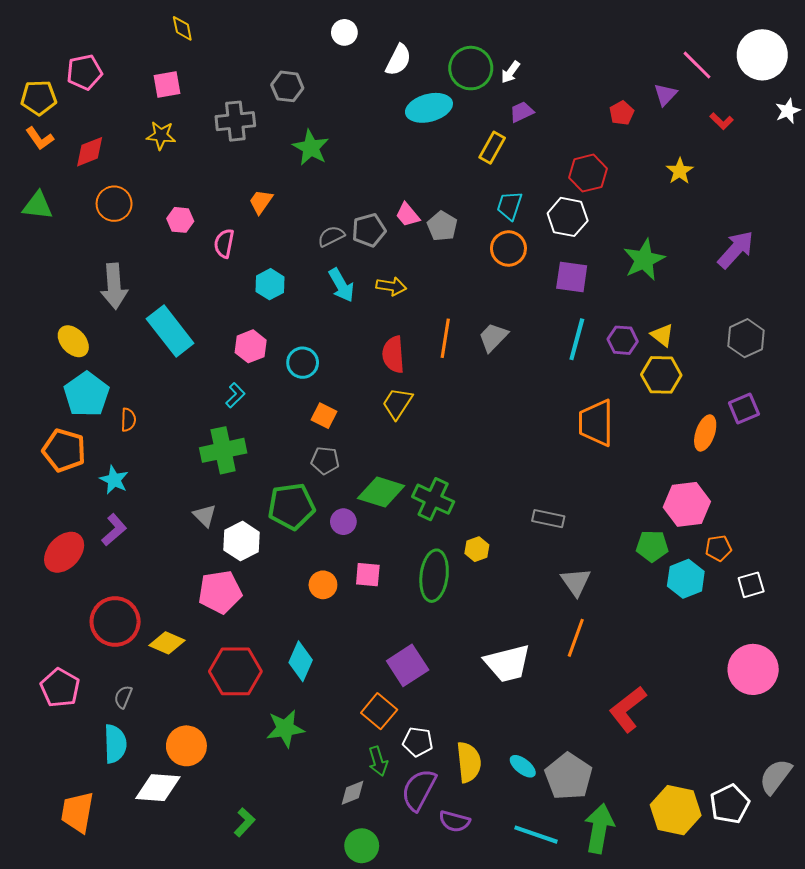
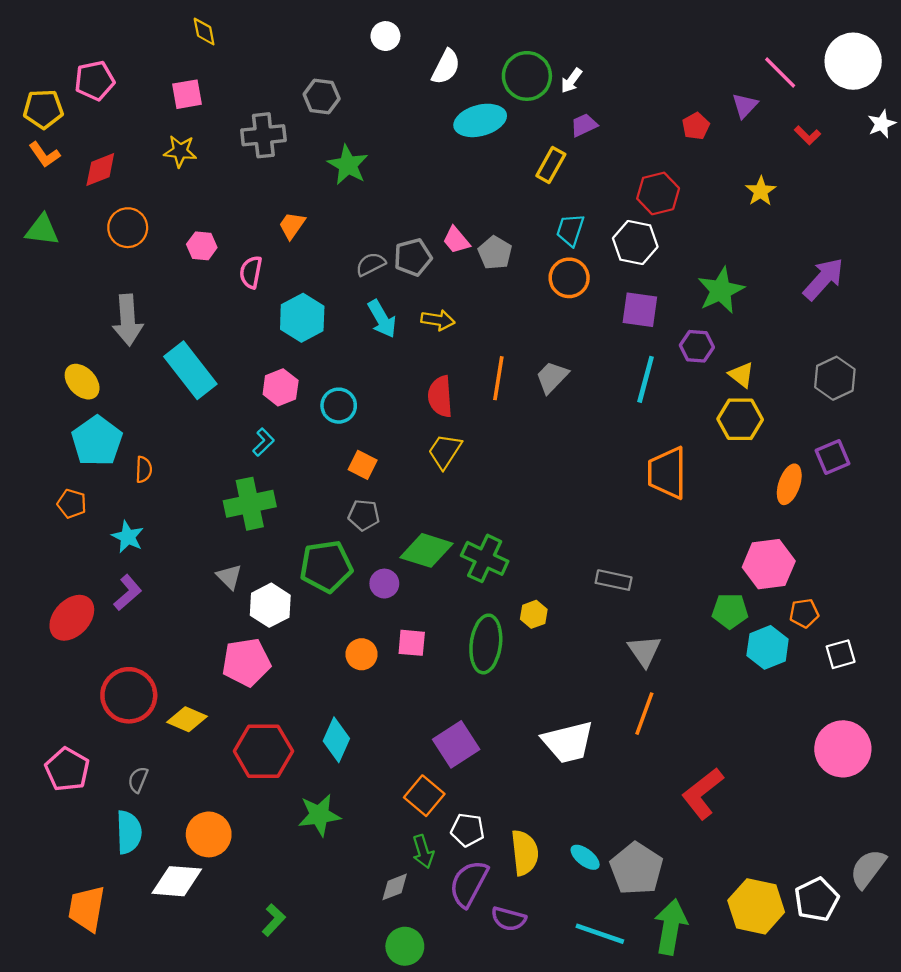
cyan hexagon: (270, 284) -> (302, 318), size x1.4
purple hexagon: (623, 340) -> (697, 346), moved
orange pentagon: (64, 450) -> (72, 504), size x0.6

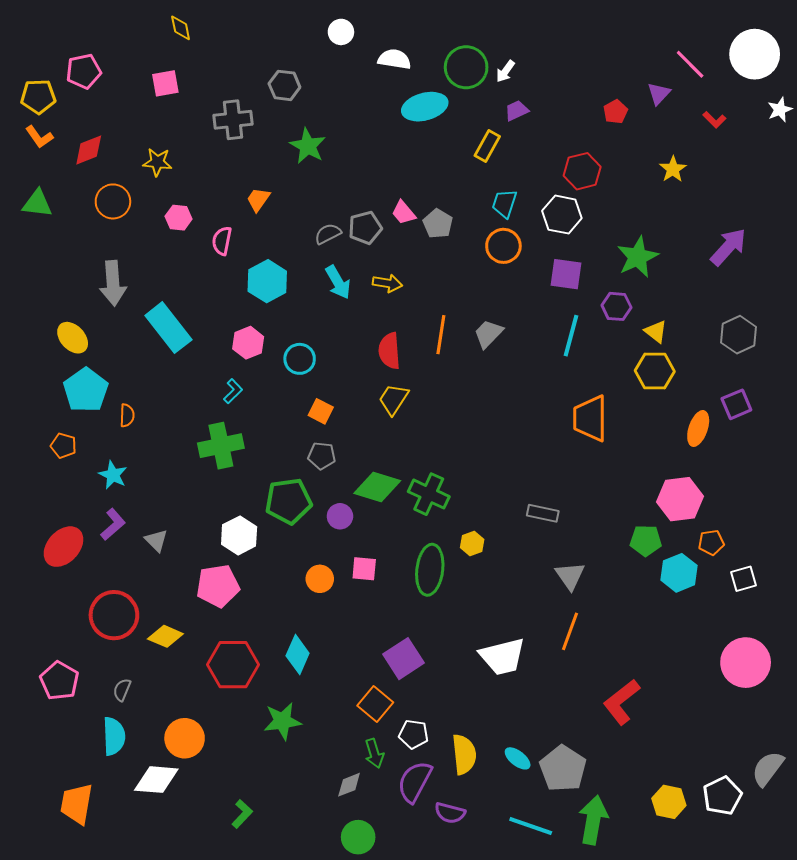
white semicircle: (446, 67) -> (394, 59), turned -108
yellow star: (180, 151) -> (157, 162), moved
gray triangle: (229, 577) -> (156, 540), moved
yellow hexagon: (756, 906) -> (669, 802), size x0.7

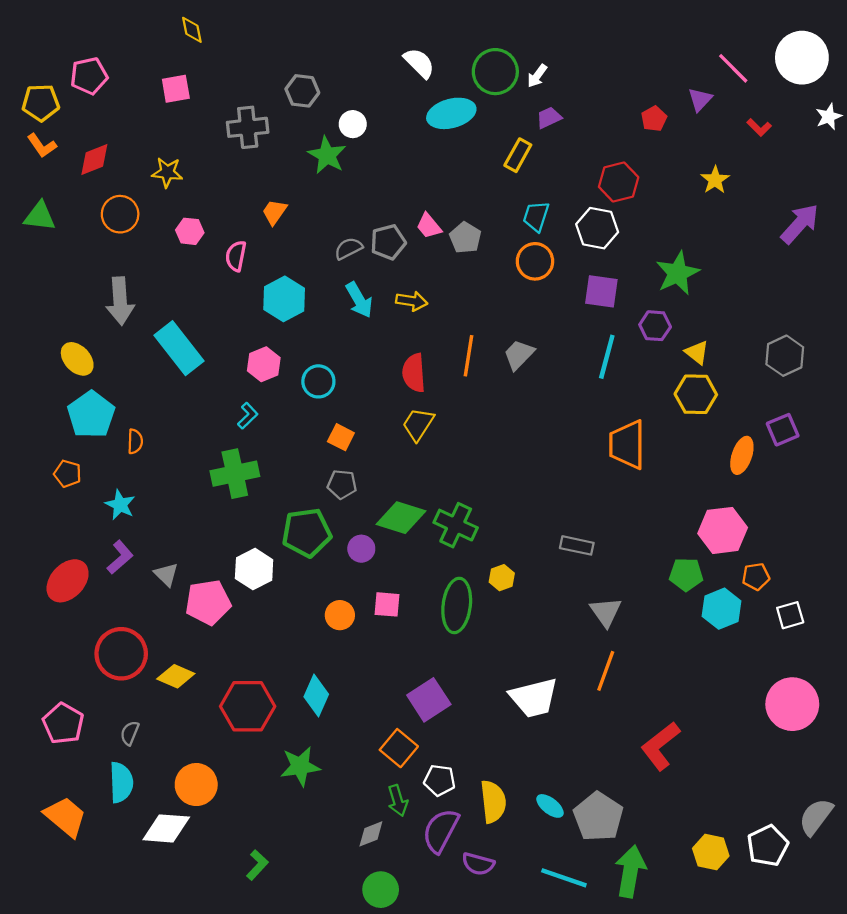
white circle: (341, 32) -> (353, 124), moved
white semicircle: (394, 59) -> (419, 63), turned 36
purple arrow: (728, 247) -> (800, 224), moved
pink pentagon: (218, 586) -> (208, 602), moved
orange trapezoid: (77, 804) -> (65, 817), moved, turned 120

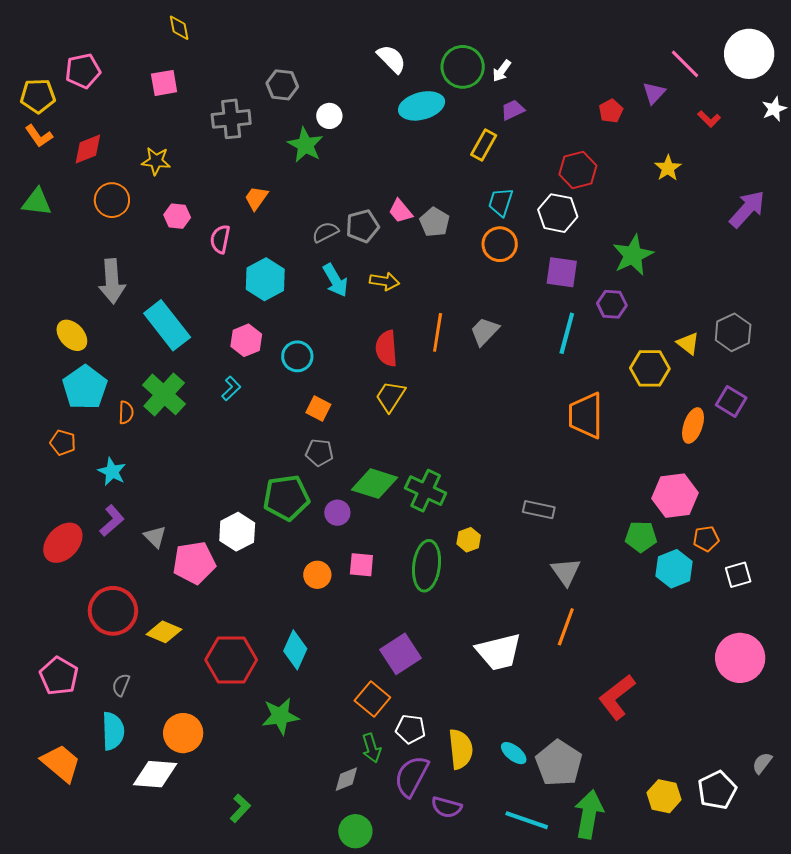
yellow triangle: (697, 352) -> (688, 343), moved
purple square: (783, 430) -> (731, 401), turned -36
green cross: (235, 474) -> (164, 394), moved, turned -36
gray semicircle: (816, 817) -> (762, 763), size x0.6

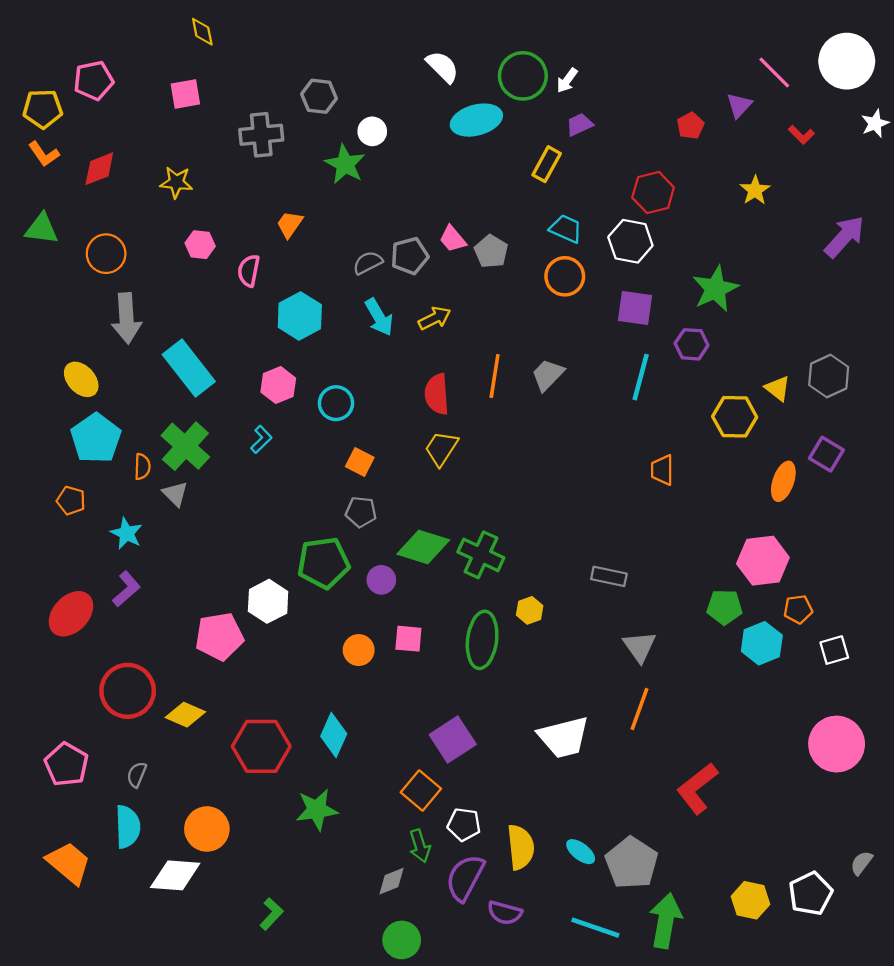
orange circle: (112, 200) -> (106, 254), moved
cyan trapezoid: (501, 202) -> (566, 229), turned 96
yellow arrow: (384, 281) -> (435, 318), turned -36
orange trapezoid: (586, 415) -> (662, 470), size x0.6
gray triangle: (155, 537) -> (175, 494), moved

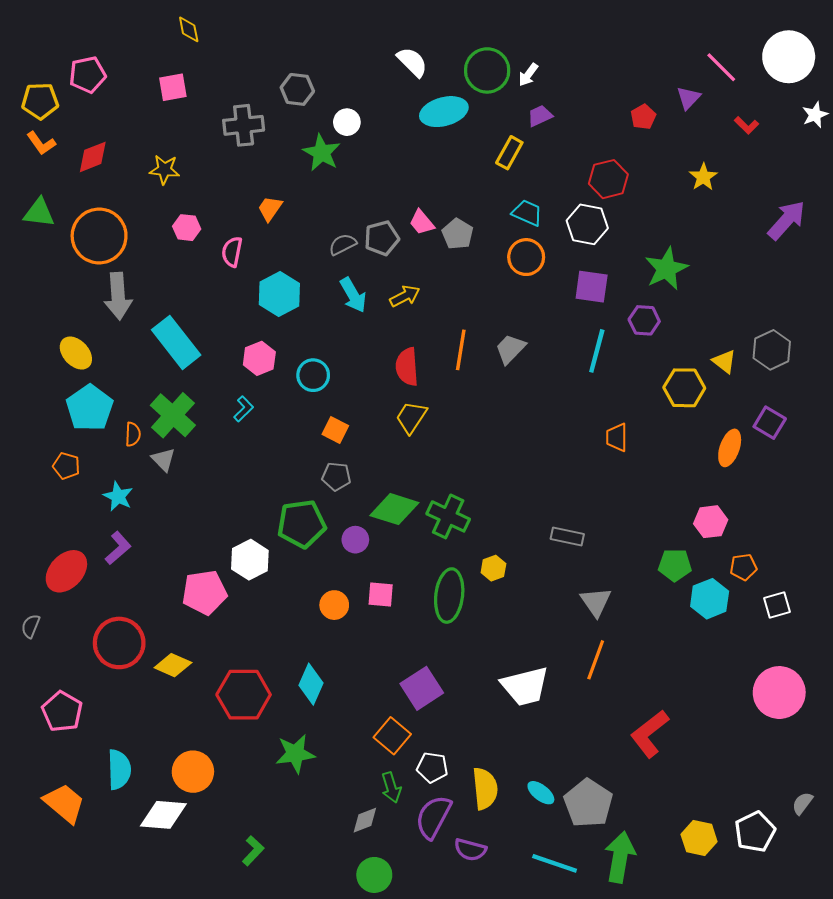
orange circle: (106, 254) -> (99, 236), size x1.5
pink hexagon: (763, 561) -> (711, 522), size x0.7
gray semicircle: (137, 775) -> (31, 626), moved

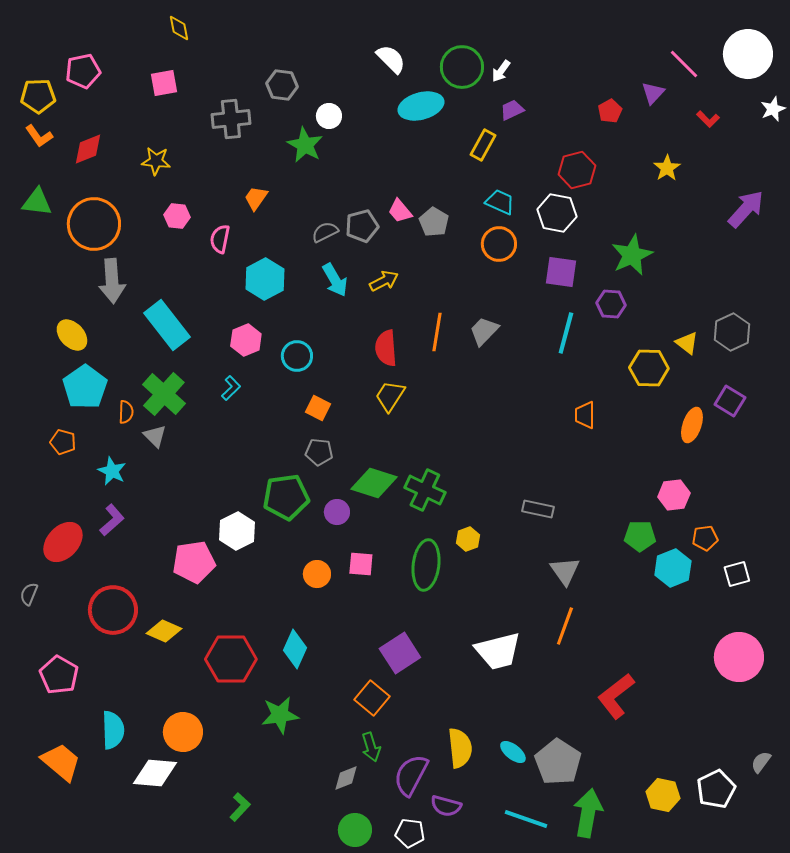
white pentagon: (432, 767) -> (410, 833), moved

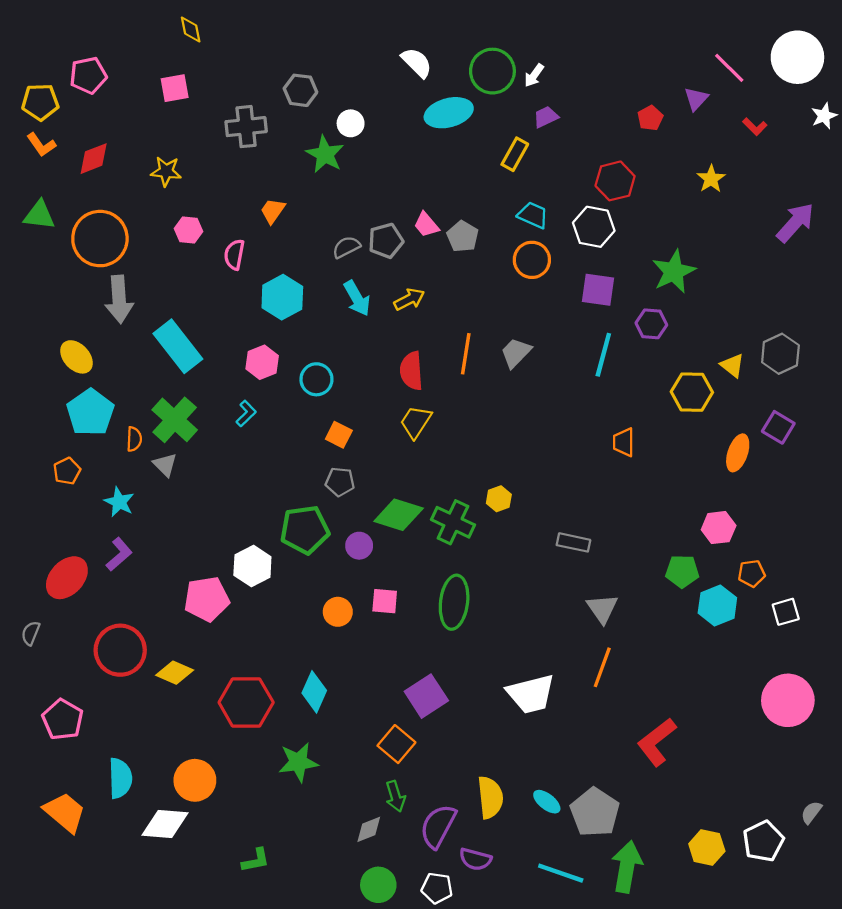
orange pentagon: (63, 442) -> (67, 471), turned 30
yellow hexagon: (468, 539) -> (499, 499), moved
green L-shape: (240, 807) -> (256, 860), turned 36

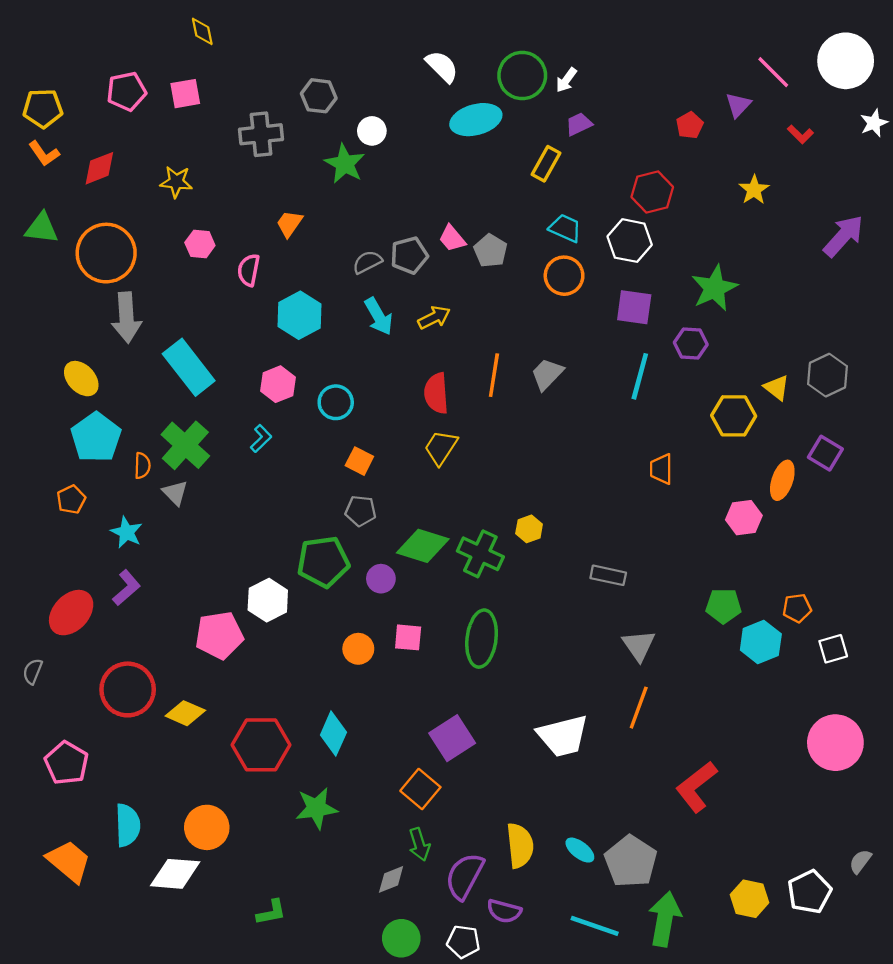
pink pentagon: (88, 75) -> (126, 91), moved
pink hexagon: (719, 528) -> (744, 518), moved

